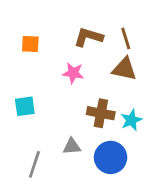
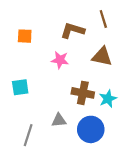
brown line: (126, 38) -> (103, 19), moved

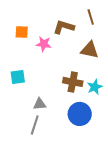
pink star: (60, 60) -> (44, 44), moved
gray triangle: (59, 120) -> (40, 104), moved
gray line: (28, 135) -> (35, 125), moved

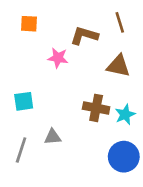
orange square: (22, 32) -> (29, 24), moved
blue circle: (80, 114) -> (124, 157), moved
gray line: (35, 125) -> (21, 150), moved

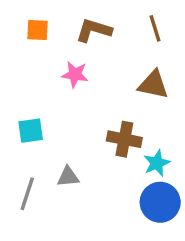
brown L-shape: (84, 36) -> (94, 30), moved
cyan star: (125, 115) -> (157, 163), moved

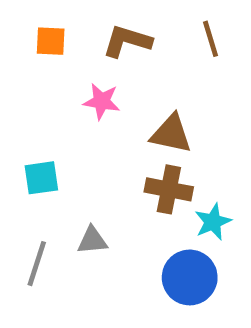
brown triangle: (153, 85) -> (171, 134), moved
blue circle: (160, 202) -> (190, 277), moved

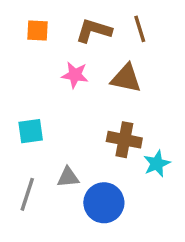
brown line: (211, 39) -> (140, 29), moved
brown triangle: (171, 134) -> (126, 78), moved
blue circle: (190, 277) -> (104, 203), moved

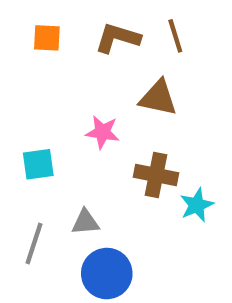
pink star: (75, 75) -> (102, 132), moved
blue circle: (104, 203) -> (107, 274), moved

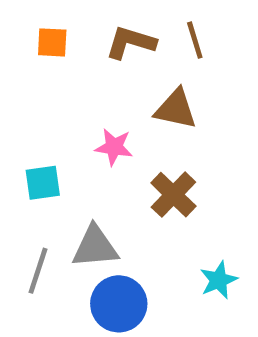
brown cross: (156, 175) -> (173, 195), turned 33
cyan star: (197, 205) -> (219, 280), moved
gray triangle: (85, 222) -> (95, 247), size x1.5

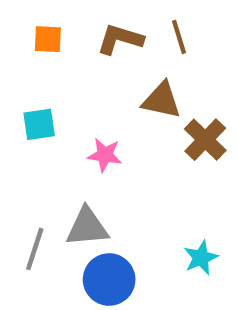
pink star: (114, 147) -> (105, 155), moved
cyan square: (43, 183) -> (39, 124), moved
brown cross: (173, 195) -> (205, 140), moved

